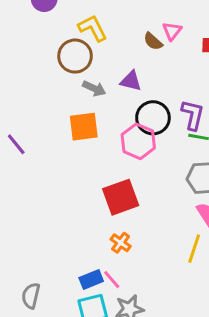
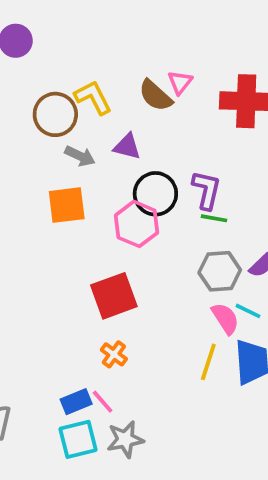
yellow L-shape: (93, 28) -> (93, 97), moved
brown semicircle: (153, 41) -> (155, 96), size x1.4

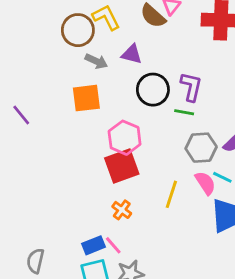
green line: (214, 218) -> (184, 112), moved
pink hexagon: (137, 224) -> (125, 138), moved
yellow line: (208, 362) -> (171, 194), moved

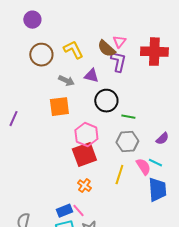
brown circle: (78, 30) -> (41, 55), moved
purple L-shape: (191, 87) -> (118, 62), moved
purple line: (21, 115) -> (13, 119), turned 63
gray hexagon: (201, 148) -> (127, 142), moved

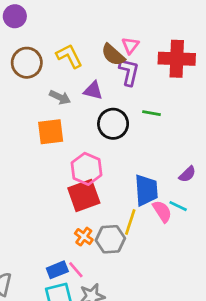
green line: (128, 117) -> (152, 113), moved
gray hexagon: (127, 142) -> (110, 239), moved
blue trapezoid: (157, 190) -> (146, 190), moved

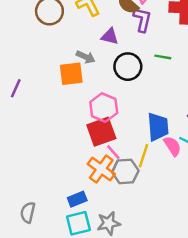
gray arrow: (60, 97) -> (86, 57), moved
orange cross: (84, 237) -> (101, 169), size x1.6
pink line: (76, 270) -> (113, 152), moved

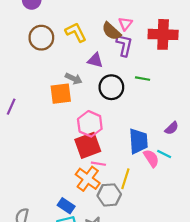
pink line: (113, 152) -> (98, 164), turned -40
yellow line: (143, 156) -> (125, 179), moved
gray hexagon: (125, 171) -> (109, 195), moved
blue rectangle: (77, 199) -> (66, 206), turned 56

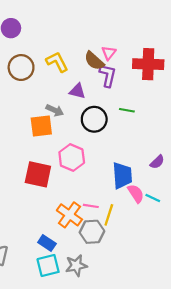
red square: (88, 145) -> (38, 174), moved, turned 32
cyan line: (164, 154) -> (153, 198), moved
pink line: (98, 164) -> (91, 206), moved

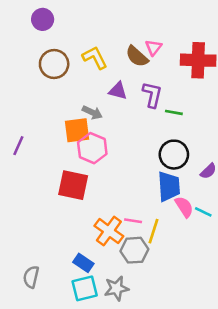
purple L-shape: (108, 75) -> (152, 95), moved
black circle: (94, 119) -> (174, 155), moved
pink hexagon: (72, 158) -> (92, 148), moved

